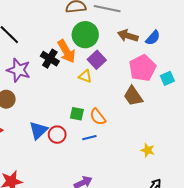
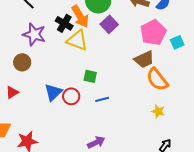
yellow triangle: (85, 76) -> (77, 40), moved, size x1.6
brown trapezoid: (133, 96) -> (144, 59), turned -80
orange semicircle: (98, 117) -> (157, 79), moved, size x1.4

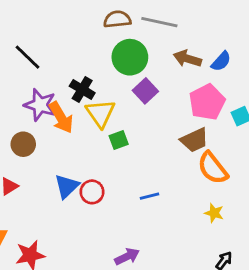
orange arrow: (80, 16) -> (61, 118), moved
yellow triangle: (77, 40) -> (100, 113), turned 35
green square: (90, 76) -> (119, 140), moved, turned -32
blue line: (102, 99) -> (150, 196), moved

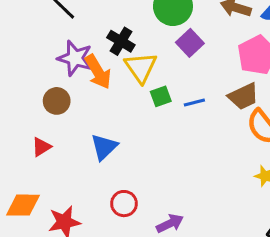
red circle: (92, 192) -> (124, 204), moved
blue line: (150, 196) -> (194, 103), moved

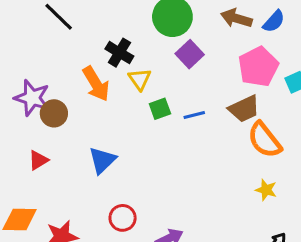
purple star: (75, 58) -> (32, 98), moved
yellow triangle: (141, 67) -> (140, 79), size x0.7

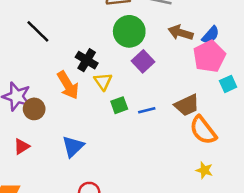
pink pentagon: (258, 67) -> (209, 56), moved

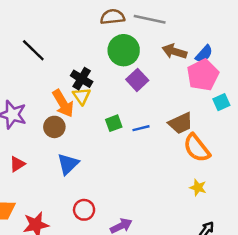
yellow triangle: (103, 81) -> (82, 96), moved
brown circle: (34, 109) -> (54, 127), moved

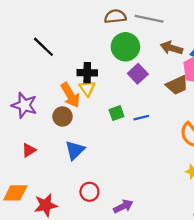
black cross: (82, 79) -> (87, 73), turned -30
brown trapezoid: (181, 123) -> (177, 85), moved

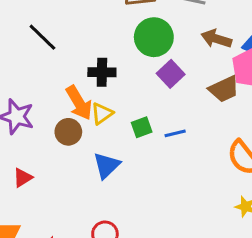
yellow triangle: (87, 88) -> (102, 114), moved, turned 30
blue triangle: (75, 150) -> (106, 165), moved

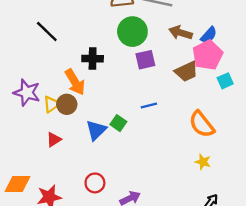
purple square: (171, 74) -> (145, 60), turned 30
yellow triangle: (102, 114) -> (51, 104), moved
green square: (142, 127) -> (118, 123), moved, turned -35
red triangle: (23, 178) -> (54, 140), moved

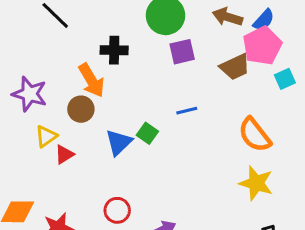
yellow triangle: (51, 104) -> (46, 136), moved
yellow star: (203, 162) -> (256, 183), size x1.6

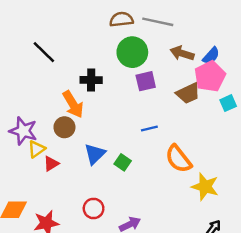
purple star: (30, 94) -> (23, 131), moved
green square: (147, 133) -> (123, 162), moved
orange semicircle: (255, 135) -> (178, 159), moved

